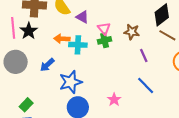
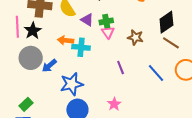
green cross: (105, 40) -> (106, 21), moved
purple line: (144, 56) -> (121, 68), moved
gray circle: (16, 62) -> (31, 58), moved
blue line: (146, 86) -> (156, 73), moved

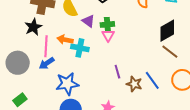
pink line: (17, 27) -> (46, 46), moved
brown star: (135, 37) -> (134, 84), moved
gray circle: (31, 58) -> (18, 63), moved

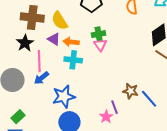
purple triangle: (88, 21) -> (54, 39), moved
orange arrow: (65, 40) -> (71, 42), moved
purple line: (117, 72) -> (115, 107), moved
blue line: (152, 80) -> (149, 99), moved

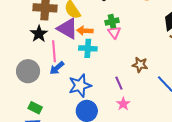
purple triangle: (54, 39) -> (67, 29), size x1.6
brown star: (130, 91) -> (140, 65), moved
purple line: (115, 107) -> (119, 83), moved
green rectangle: (18, 117) -> (35, 108), turned 72

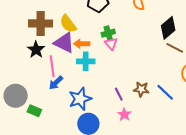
brown star: (140, 65) -> (141, 89), moved
gray circle: (28, 71) -> (16, 96), moved
green rectangle: (35, 108) -> (34, 111), moved

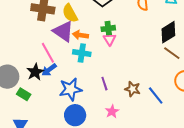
black star: (36, 50) -> (35, 72), moved
pink line: (52, 66) -> (48, 53), turned -30
purple line: (119, 94) -> (104, 84), moved

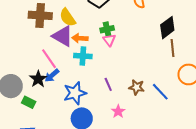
brown line: (172, 53) -> (173, 48), turned 54

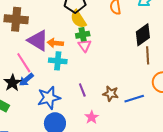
yellow semicircle: (68, 17) -> (78, 19), moved
blue line: (160, 92) -> (134, 99), turned -66

